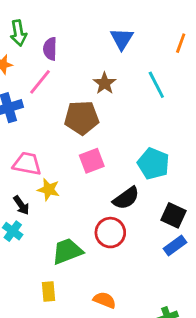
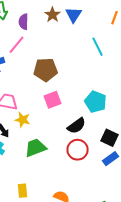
brown star: (105, 83) -> (52, 15), moved
red circle: (110, 233) -> (78, 150), moved
green trapezoid: (67, 251) -> (36, 148), moved

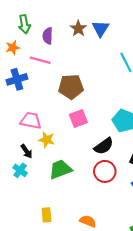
pink line: (16, 45) -> (40, 60), turned 66

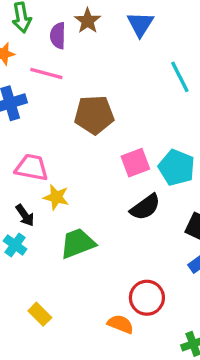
brown star: (78, 28) -> (88, 21), moved
pink square: (78, 118) -> (135, 163), moved
red circle: (105, 171) -> (147, 298), moved
yellow rectangle: (47, 215) -> (40, 314), moved, turned -40

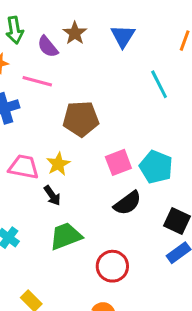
purple semicircle: (58, 36) -> (48, 47), turned -40
yellow star: (56, 197) -> (58, 164), moved, turned 30
black arrow: (25, 215) -> (52, 196), moved
red circle: (147, 298) -> (112, 266), moved

